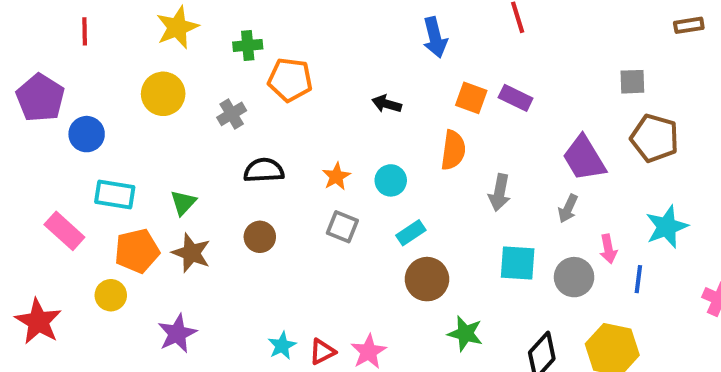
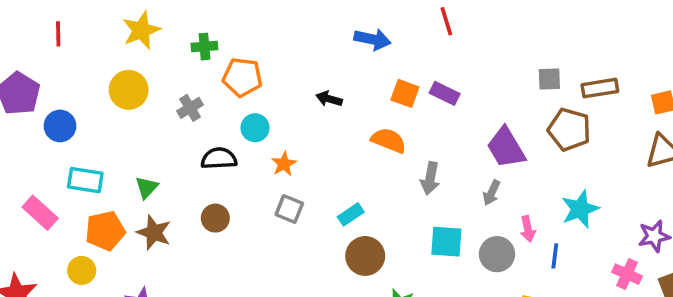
brown rectangle: (689, 25) -> (600, 88), moved, size x1.4
blue arrow: (435, 37) -> (372, 39), turned -64
orange semicircle: (453, 150) -> (389, 140), turned -76
cyan circle: (391, 180) -> (255, 128), moved

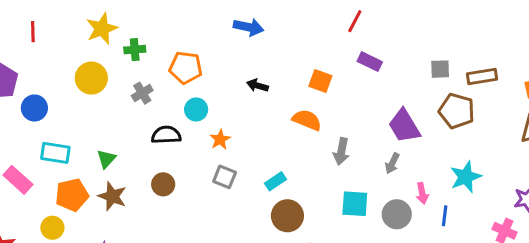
red line: (446, 21) -> (355, 21), turned 45
blue arrow: (372, 39) -> (249, 27), moved
green cross: (204, 47) -> (135, 50), moved
purple rectangle: (445, 93) -> (370, 62), moved

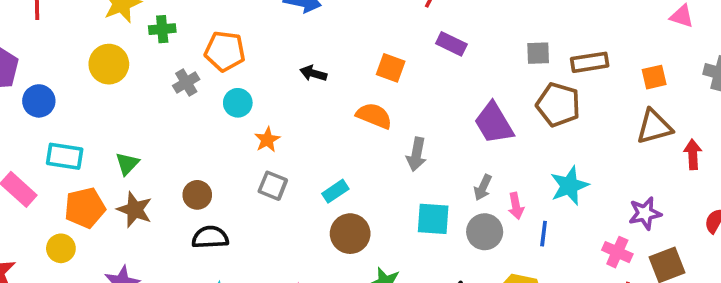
gray cross: (142, 93) -> (186, 83), moved
black semicircle: (166, 135) -> (210, 237), moved
gray arrow: (392, 163) -> (483, 188), moved

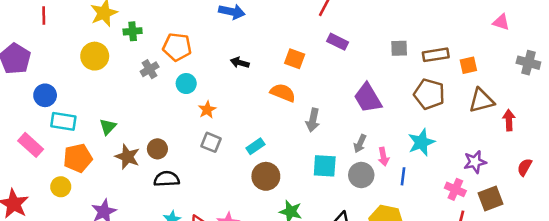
orange square: (654, 77) -> (468, 65), moved
blue circle: (39, 101) -> (45, 95), moved
brown pentagon: (558, 105) -> (429, 94), moved
brown star: (135, 210) -> (127, 157), moved

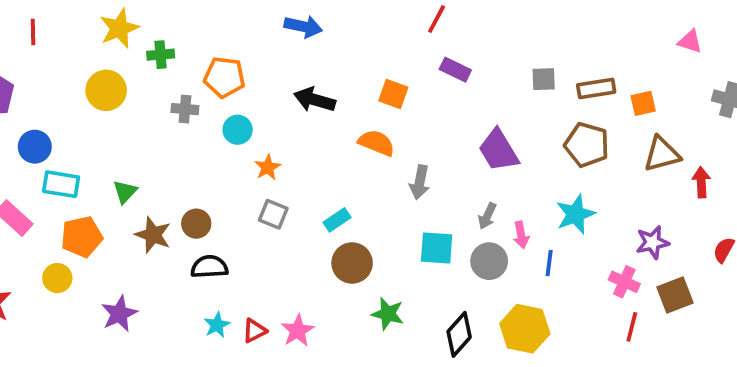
black arrow: (240, 63) -> (315, 100), size x1.5
gray cross: (150, 69) -> (185, 109), turned 36

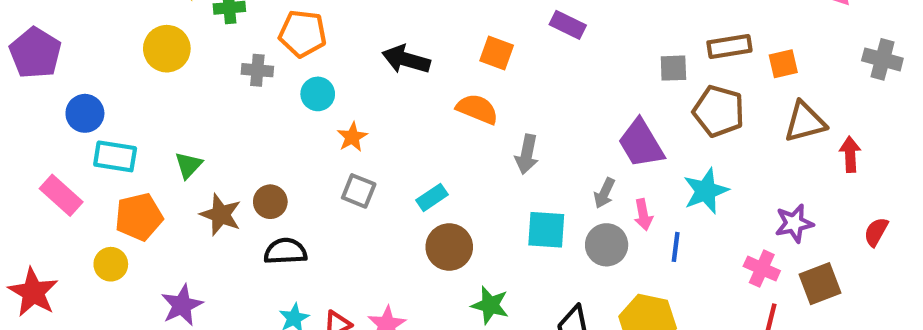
gray square: (544, 79) -> (673, 68), moved
purple trapezoid: (499, 150) -> (641, 144), moved

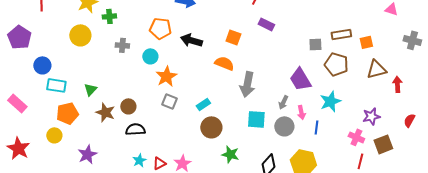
orange pentagon: (303, 34) -> (160, 28), moved
orange star: (352, 137) -> (166, 76), size x1.5
gray arrow: (527, 154) -> (247, 84), size x1.4
pink rectangle: (61, 195) -> (17, 103), moved

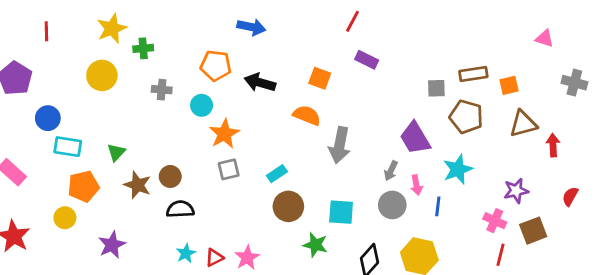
gray square: (169, 101) -> (229, 169), turned -35
cyan square: (256, 119) -> (341, 212), moved

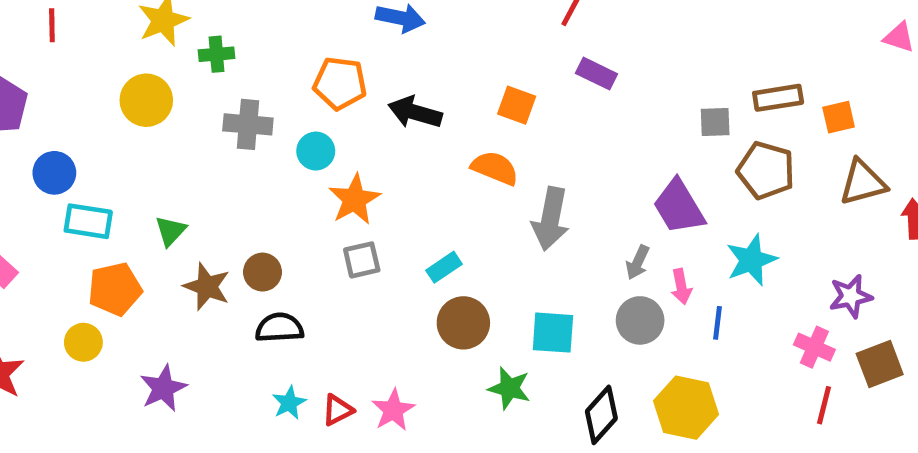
gray cross: (162, 90) -> (248, 124), size x1.4

